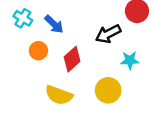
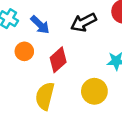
black arrow: (108, 34) -> (84, 22), moved
yellow semicircle: (59, 95) -> (45, 96), turned 84

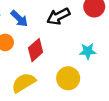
yellow semicircle: (45, 96) -> (24, 83), turned 45

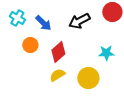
yellow semicircle: (24, 83) -> (57, 75), moved, size x0.7

